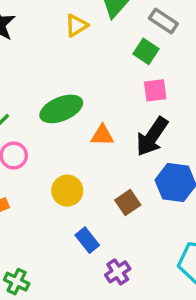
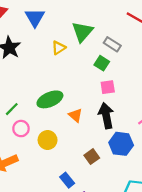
orange triangle: (102, 135) -> (75, 115), turned 40
black arrow: (152, 137) -> (106, 116), turned 135
yellow circle: (67, 191) -> (48, 140), moved

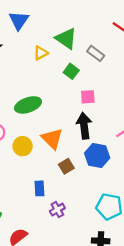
green triangle: (82, 32) -> (66, 39), turned -40
green square: (102, 63) -> (71, 71), moved
orange triangle: (75, 115) -> (52, 139), moved, size x1.5
blue rectangle: (67, 180) -> (39, 188), turned 32

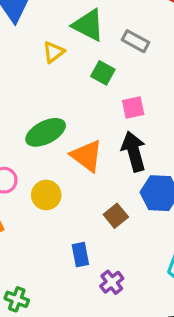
orange triangle: (52, 139) -> (87, 156), moved

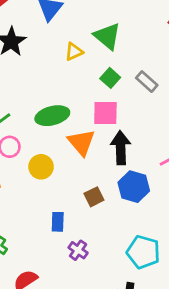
gray rectangle: (136, 41) -> (147, 82), moved
pink square: (133, 107) -> (105, 113), moved, size x1.4
purple cross: (112, 282) -> (78, 250), turned -30

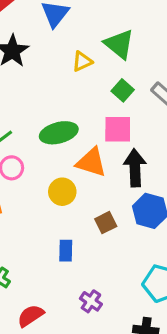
orange triangle: (81, 142) -> (91, 162), turned -32
yellow circle: (41, 167) -> (62, 192), moved
purple cross: (78, 250) -> (91, 301), moved

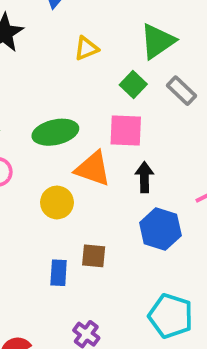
green triangle: (119, 44) -> (157, 41), moved, turned 44
black arrow: (135, 168) -> (144, 177), size x0.7
brown square: (106, 223) -> (94, 256), moved, turned 30

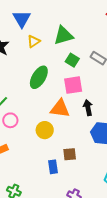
green triangle: (157, 41) -> (63, 35), moved, turned 30
yellow triangle: (86, 48) -> (34, 41), moved
green ellipse: (55, 132) -> (39, 77), moved, turned -35

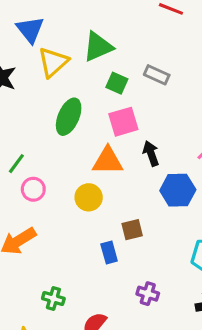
yellow triangle: (34, 41) -> (53, 62), size x1.5

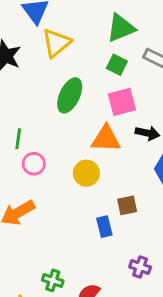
green triangle: (98, 47) -> (121, 28), moved
black arrow: (151, 153) -> (147, 133), turned 120
green line: (16, 164) -> (18, 139), turned -30
green cross: (53, 298) -> (53, 280), moved

